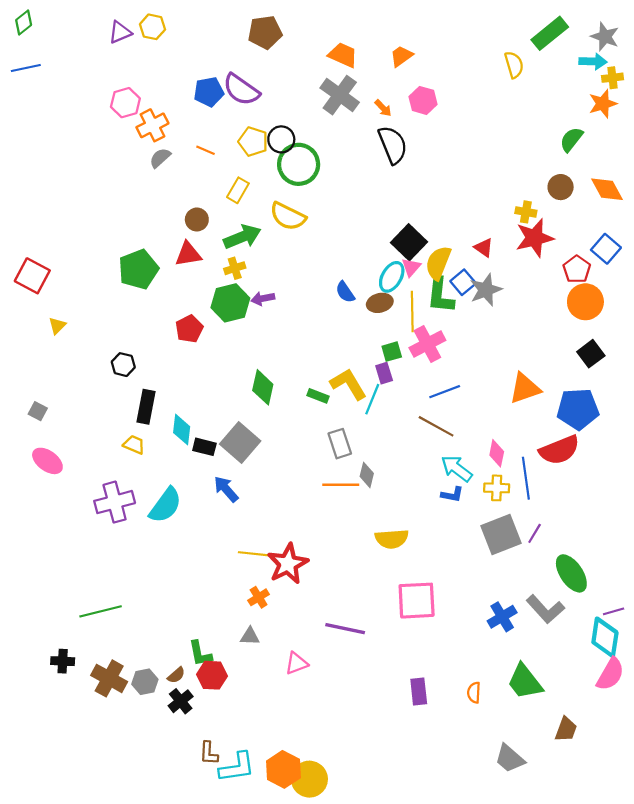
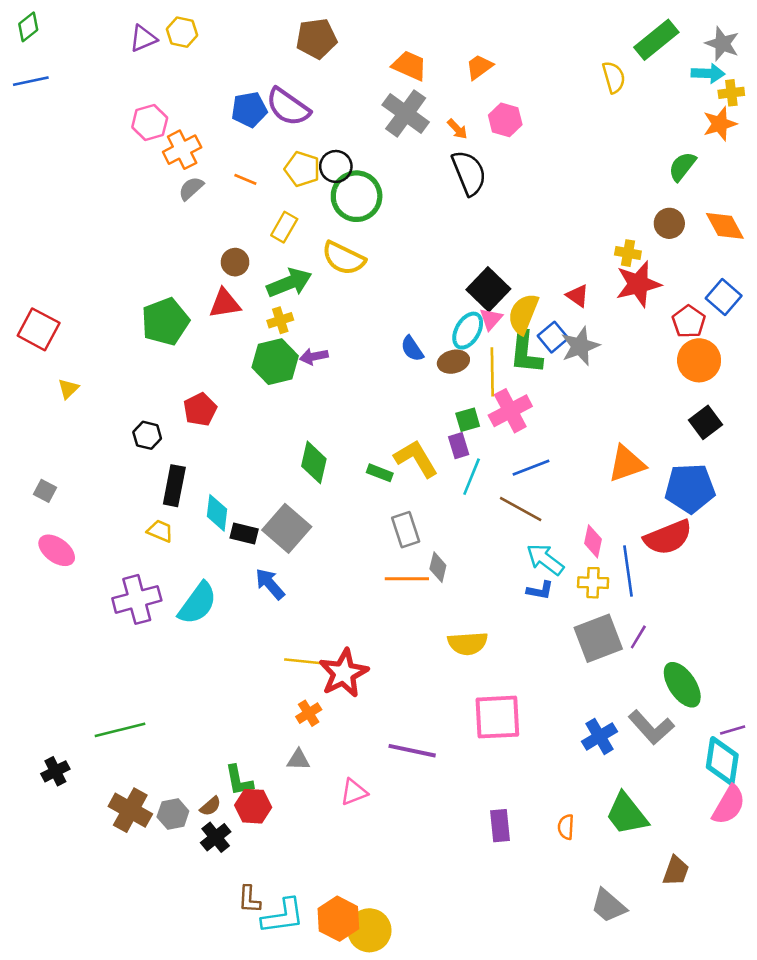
red pentagon: (189, 329) -> (200, 409), moved
cyan line: (372, 399) -> (472, 477), moved
black cross: (63, 661) -> (55, 771), moved, turned -30

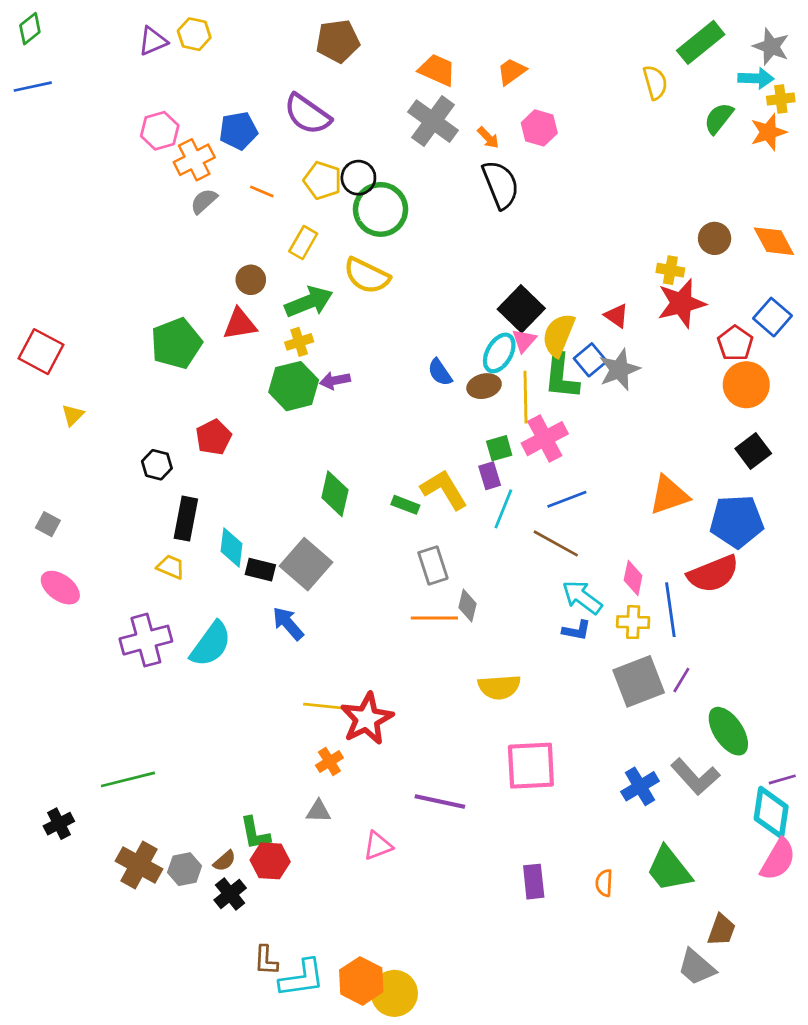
blue pentagon: (249, 110) -> (238, 131), moved
green semicircle: (682, 166) -> (719, 118), moved
gray trapezoid: (609, 906) -> (697, 967), moved

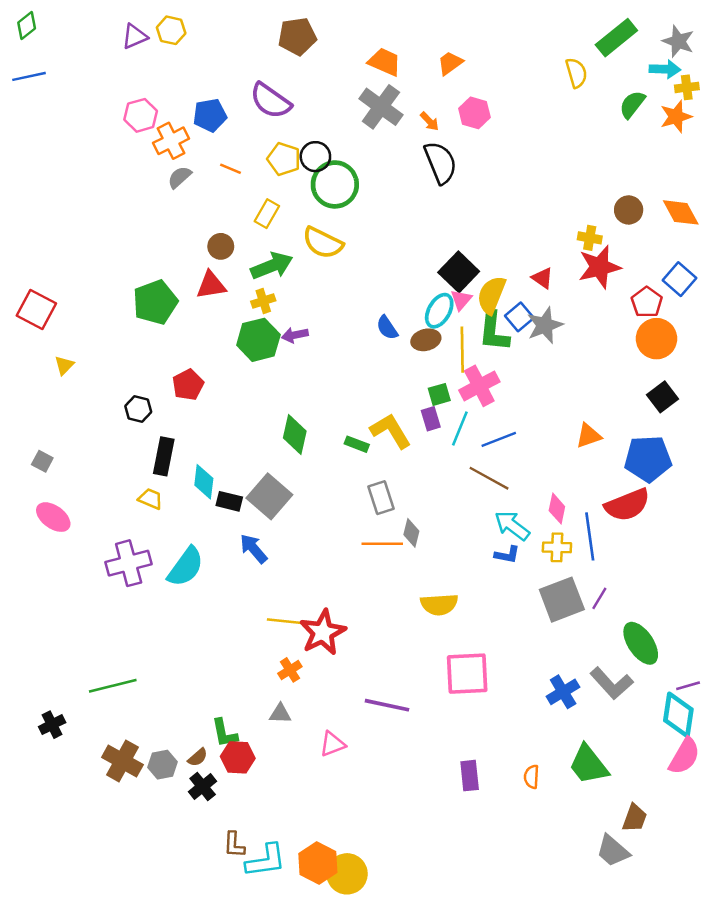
orange triangle: (669, 495) -> (589, 436), size x0.7
cyan line: (503, 509) -> (460, 428), moved

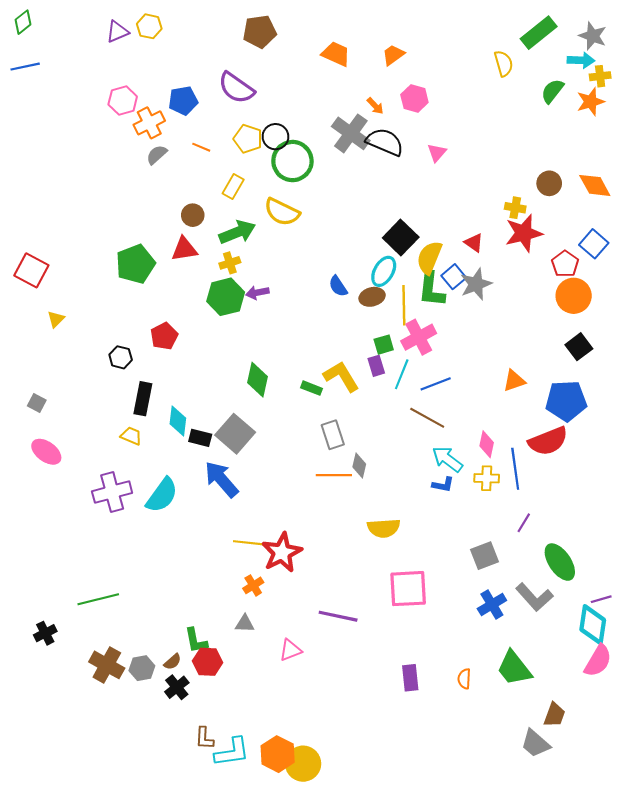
gray cross: (381, 107) -> (351, 133), moved
black semicircle: (440, 163) -> (385, 142), turned -45
pink triangle: (461, 300) -> (437, 153), moved
blue arrow: (254, 549) -> (221, 479), size x1.4
gray square: (562, 600) -> (484, 556), moved, size x0.7

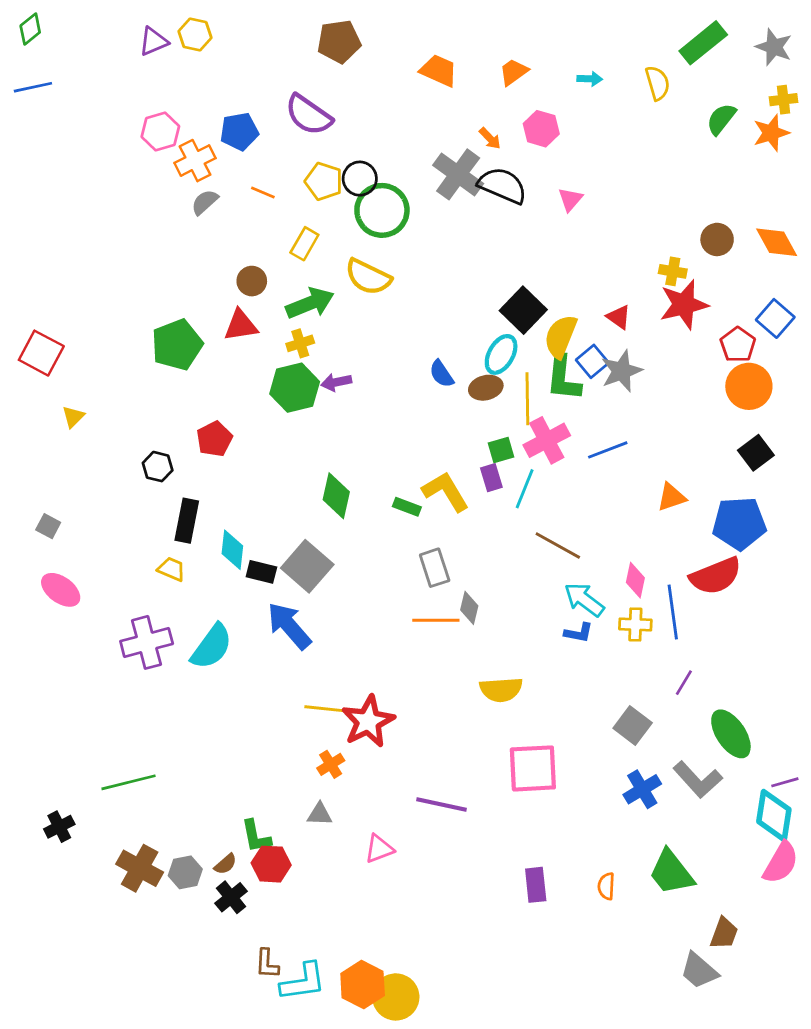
cyan arrow: (581, 60) -> (590, 79), moved, size x0.7
blue line: (436, 384) -> (608, 450), moved
gray square: (484, 556) -> (633, 726), turned -32

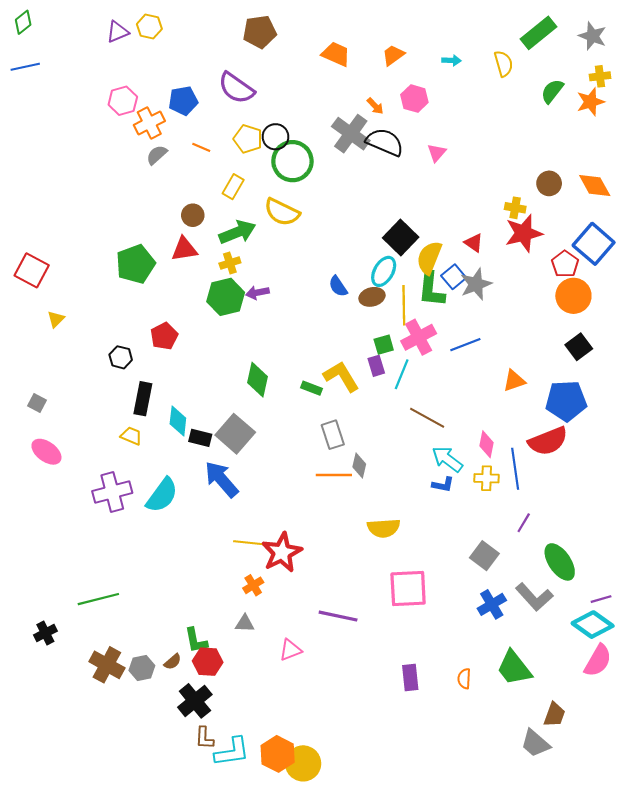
blue square: (775, 318) -> (594, 244), size x1.4
cyan diamond: (774, 816) -> (593, 625), turned -63
black cross: (231, 897) -> (195, 701), moved, size x1.4

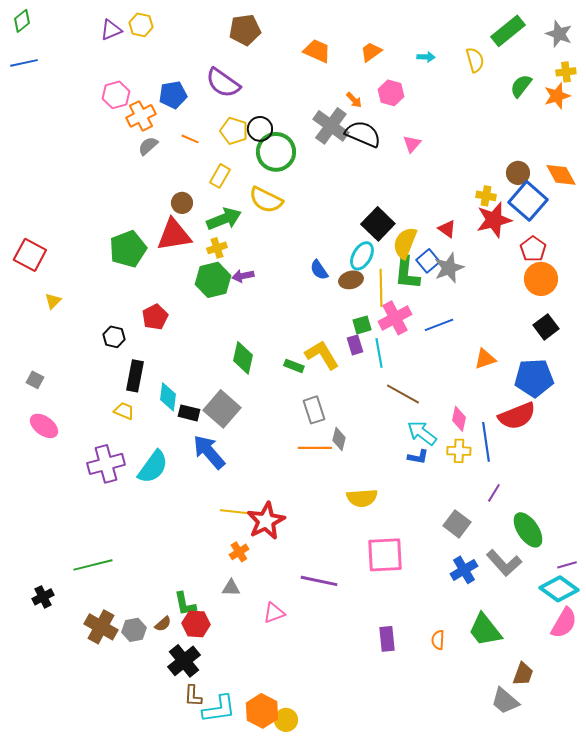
blue square: (594, 244) -> (528, 201), moved
red triangle: (184, 249) -> (174, 235), size x1.4
cyan line: (402, 374) -> (379, 353), turned -32
yellow circle: (303, 763) -> (286, 720), size x0.7

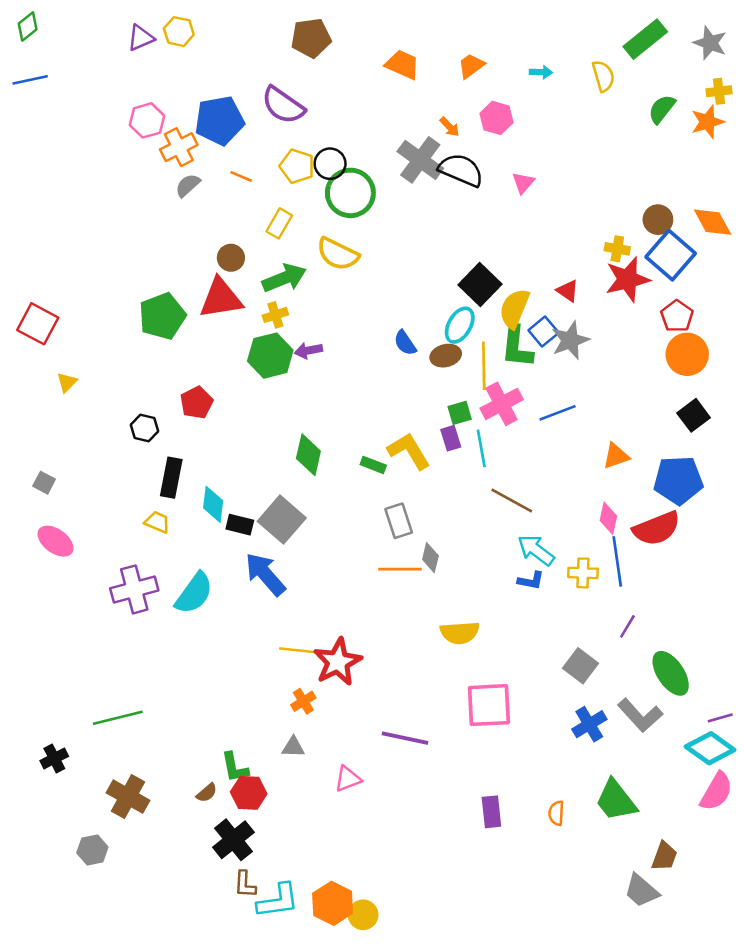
blue pentagon: (173, 95) -> (219, 120), size x1.4
pink diamond: (459, 419) -> (608, 518), moved
gray hexagon: (134, 630) -> (92, 850), moved

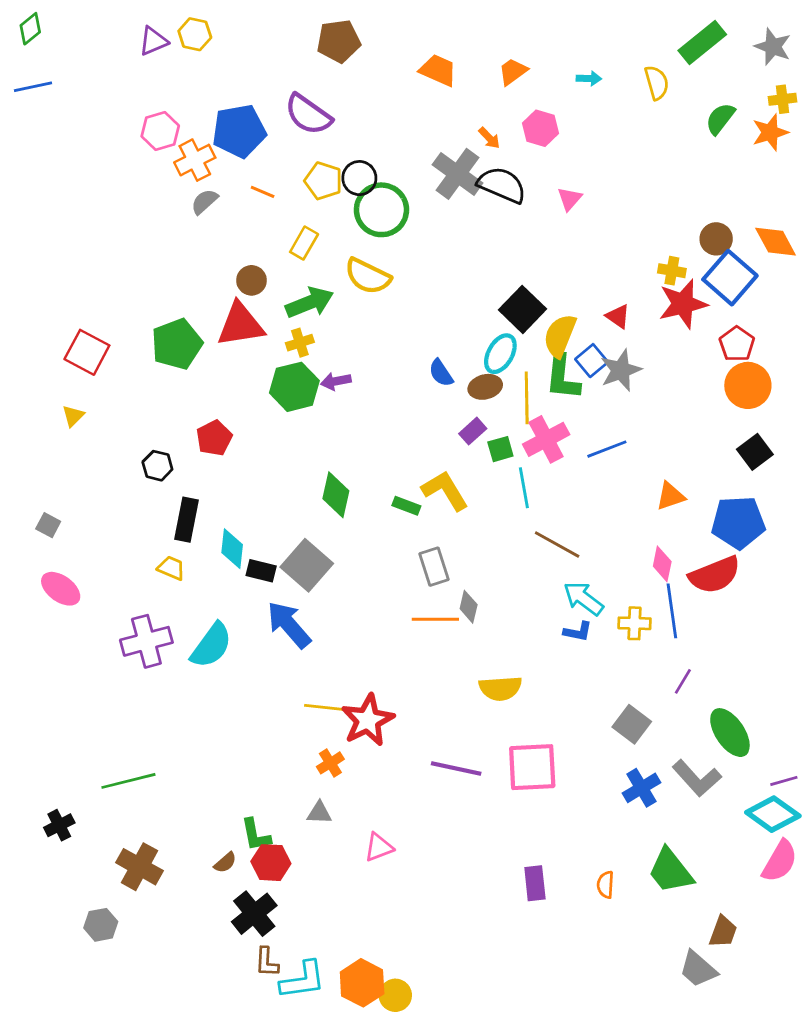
red square: (38, 324) -> (87, 352), moved
purple rectangle: (451, 438) -> (473, 431), moved, turned 65
purple line: (405, 738) -> (456, 769), moved

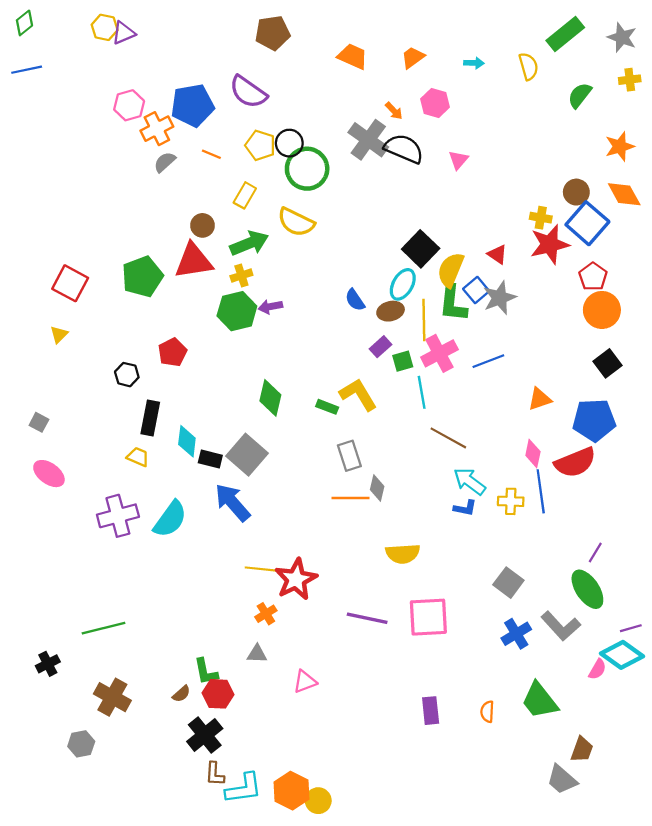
yellow hexagon: (195, 34) -> (105, 27), moved
orange star: (770, 132) -> (620, 146), moved
purple line: (683, 681) -> (595, 553), moved
pink semicircle: (780, 861) -> (597, 669), moved, size x0.6

